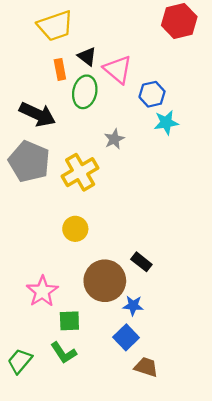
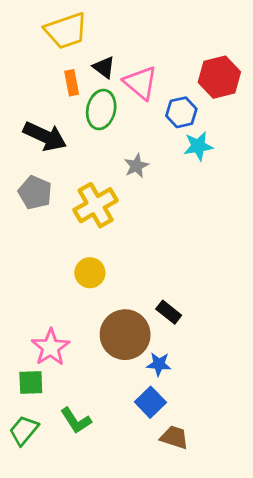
red hexagon: (179, 21) -> (219, 77), moved
gray pentagon: (29, 162) -> (35, 193), size x0.7
green square: (69, 321) -> (31, 382), moved

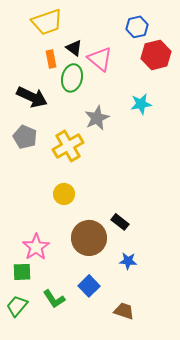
blue hexagon: (181, 112) -> (137, 27), moved
gray star: (136, 166) -> (97, 118), size x1.4
blue star: (159, 364) -> (128, 261), moved
blue square: (150, 402) -> (89, 286), moved

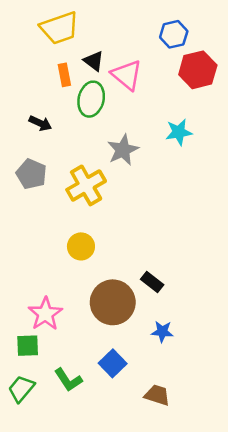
black arrow: (32, 97) -> (40, 123), size x0.6

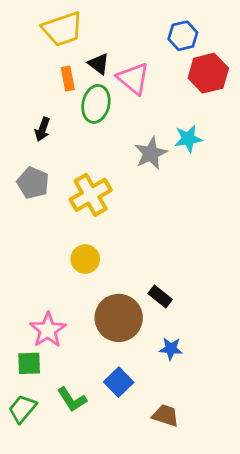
black arrow: (40, 123) -> (42, 129), turned 85
gray star: (123, 150) -> (151, 153), moved

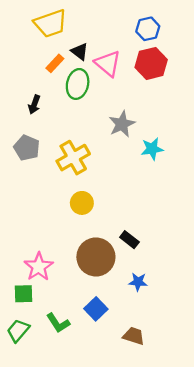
red hexagon: (208, 73) -> (151, 63), moved
orange rectangle: (68, 79) -> (55, 63), turned 54
cyan star: (188, 139) -> (152, 149), moved
yellow circle: (85, 259) -> (82, 203), moved

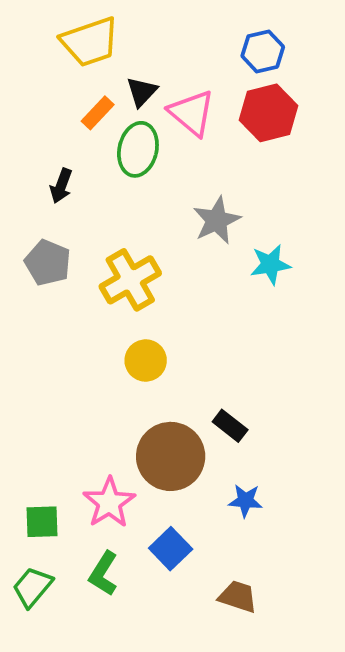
black triangle: (80, 52) -> (142, 92), turned 36
pink star: (39, 267) -> (109, 503), moved
green L-shape: (58, 323) -> (103, 574), turned 65

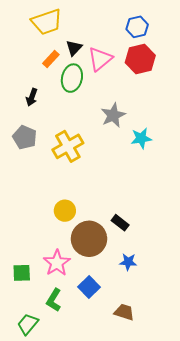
pink triangle: (192, 113) -> (100, 59), turned 40
yellow circle: (146, 360) -> (65, 211), moved
green trapezoid: (32, 587) -> (28, 324), moved

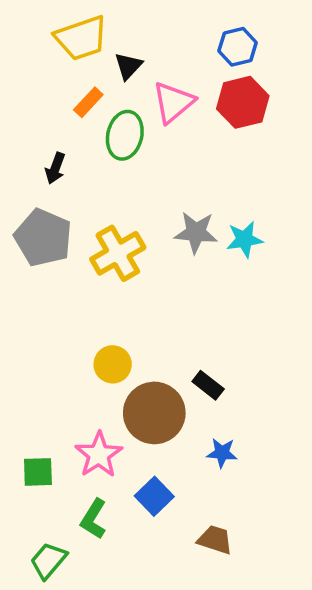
black triangle: (74, 48) -> (128, 66), moved
gray star: (113, 115) -> (196, 232), moved, turned 30
gray pentagon: (25, 137) -> (43, 238), size x1.4

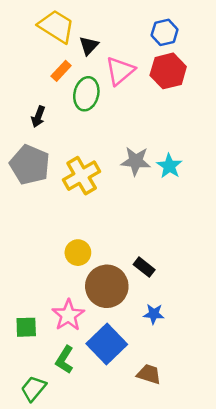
yellow trapezoid: (81, 38) -> (56, 26), turned -129
cyan star: (245, 239) -> (169, 166), turned -30
blue square: (154, 496) -> (107, 344), size x1.5

